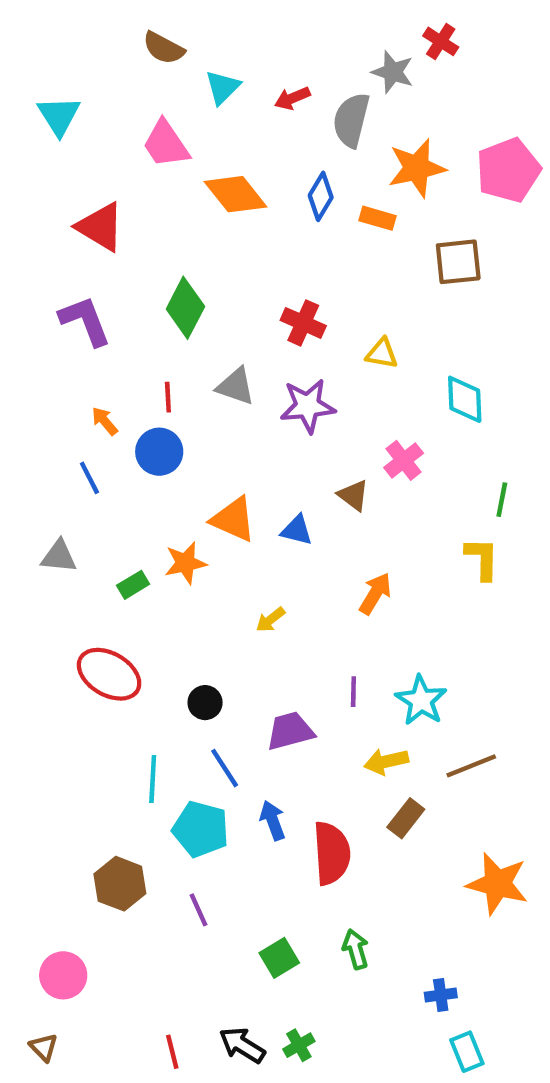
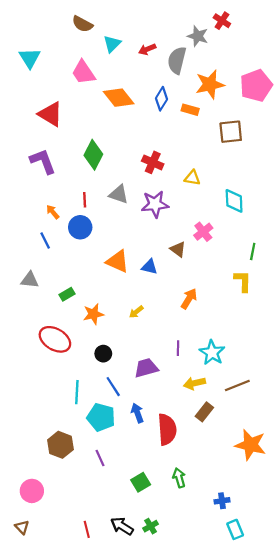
orange star: (185, 563) -> (93, 314), moved

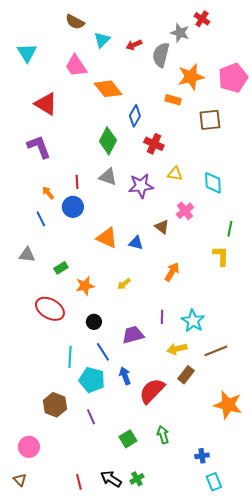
blue diamond: (162, 99) -> (135, 116), moved
green diamond: (93, 155) -> (108, 141), moved
red cross: (153, 162) -> (154, 144), moved
yellow triangle: (192, 178) -> (175, 174), moved
red semicircle: (167, 429) -> (152, 391), turned -132

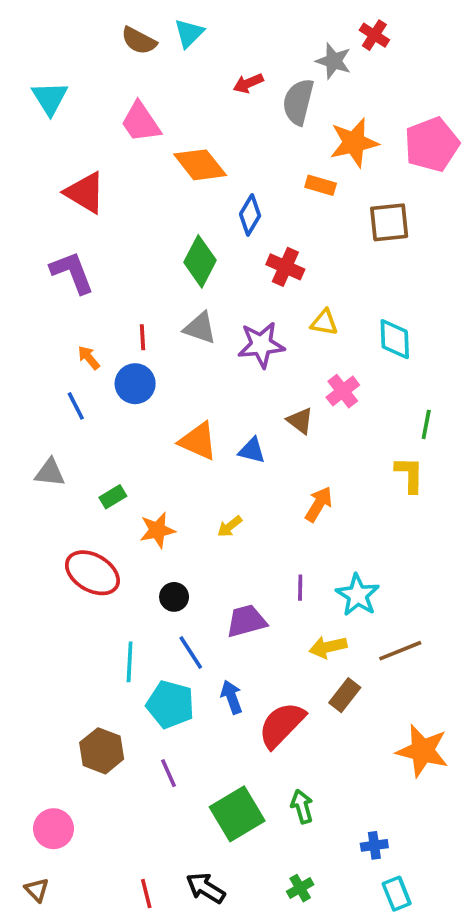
cyan triangle: (102, 40) -> (189, 33), moved
green square: (128, 439) -> (237, 814), size x1.6
green cross: (137, 479) -> (300, 888), moved

